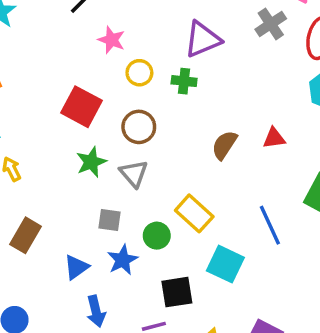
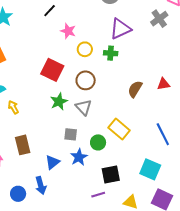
brown rectangle: (25, 235) -> (23, 145), turned -42
cyan square: (225, 264) -> (150, 169), moved
blue arrow: (96, 311) -> (41, 185), moved

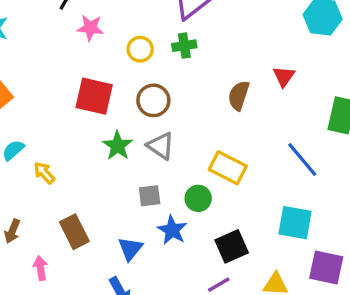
pink star: (68, 31) -> (90, 28), moved
red triangle: (163, 84) -> (284, 76), turned -32

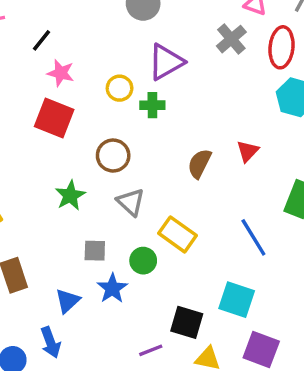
yellow circle: (140, 49) -> (120, 88), moved
red square: (94, 96) -> (54, 118), moved
gray triangle: (161, 146) -> (131, 202), moved
black square: (232, 246) -> (187, 322), moved, turned 32

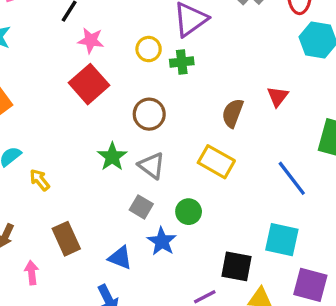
red square: (54, 118) -> (89, 84), turned 33
gray triangle: (131, 202) -> (152, 166), moved
yellow rectangle: (178, 234) -> (216, 162), moved
gray square: (95, 251) -> (141, 207), turned 35
blue triangle: (68, 301) -> (120, 258), turned -50

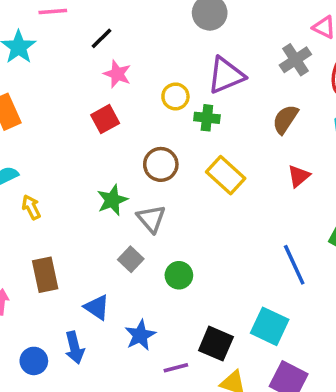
red square: (89, 84) -> (105, 119), size x0.7
brown semicircle: (233, 113) -> (285, 119), moved
yellow rectangle: (216, 162) -> (226, 175), moved
blue star: (162, 241) -> (140, 335), moved

